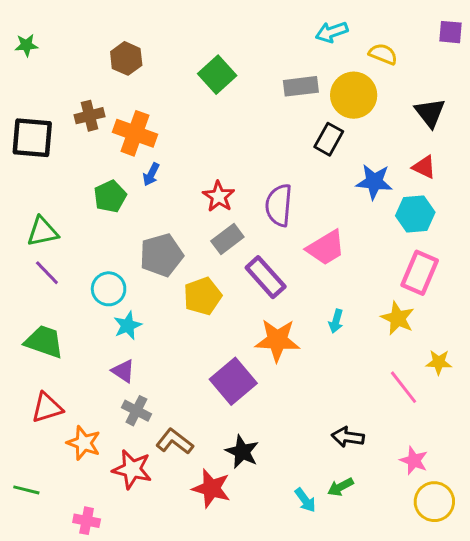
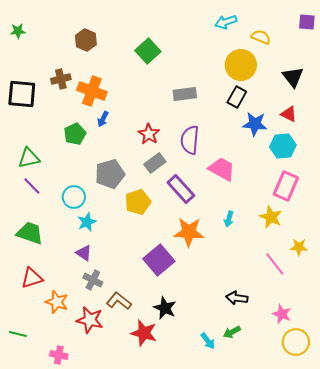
gray rectangle: (301, 86) -> (185, 94), moved
black rectangle: (329, 139) -> (237, 97), moved
pink trapezoid: (326, 248) -> (222, 169), turned -120

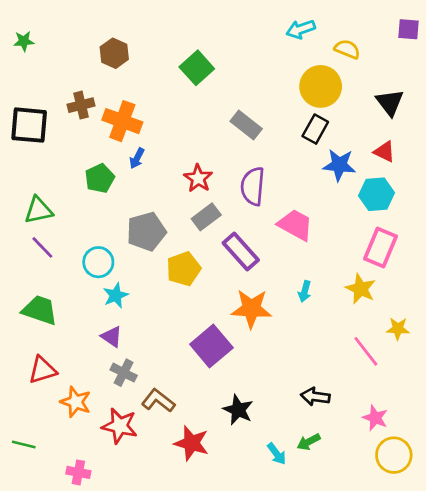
gray rectangle: (185, 94) -> (246, 125), turned 45
black star: (165, 308) -> (238, 410), moved

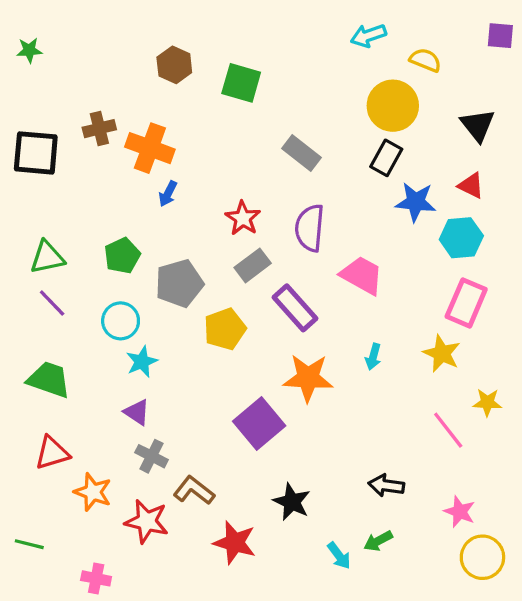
brown hexagon: (114, 53) -> (174, 65), moved
green square: (197, 68) -> (241, 83), turned -32
green pentagon: (100, 178) -> (122, 256), moved

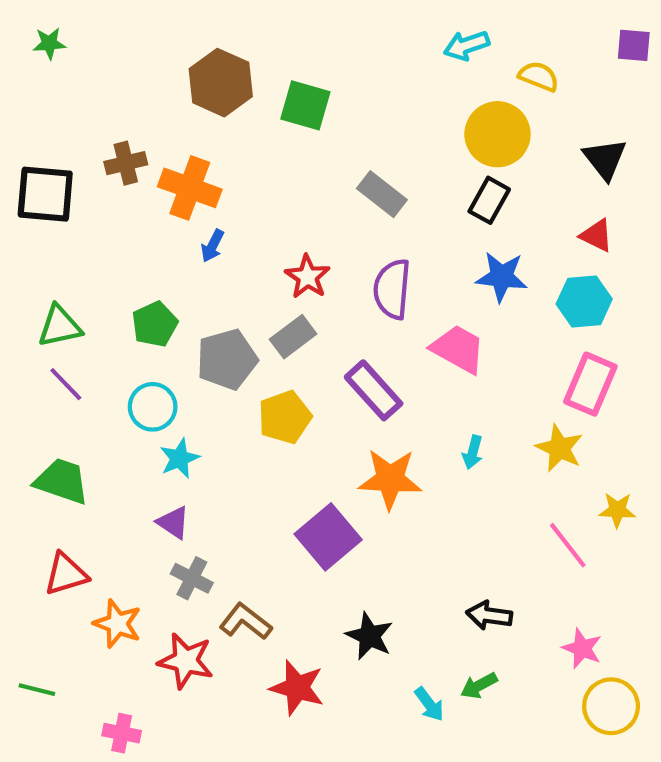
green star: (29, 50) -> (49, 43), moved
brown hexagon: (174, 65) -> (221, 83), size x1.4
blue star: (416, 202) -> (502, 277), moved
gray rectangle: (253, 265) -> (293, 337), moved

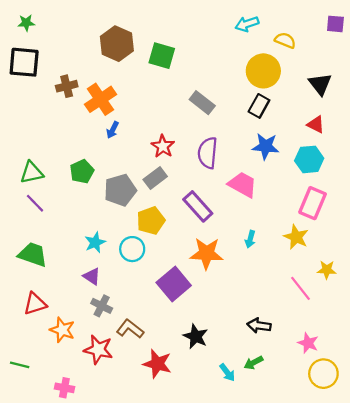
orange cross: (190, 188) -> (101, 99), turned 36
black square: (45, 194) -> (24, 62), moved
cyan circle: (153, 407) -> (132, 249), moved

